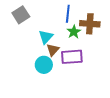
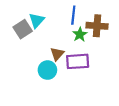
gray square: (21, 15) -> (23, 29), moved
cyan triangle: (46, 37) -> (37, 20), moved

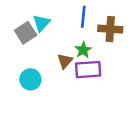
green star: (80, 34) -> (83, 50), moved
cyan circle: (47, 70) -> (30, 79), moved

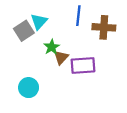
green star: (83, 50) -> (52, 47), moved
cyan circle: (30, 79) -> (29, 88), moved

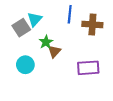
purple rectangle: (83, 66) -> (88, 68), moved
cyan circle: (29, 88) -> (25, 65), moved

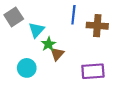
cyan triangle: (35, 19) -> (37, 30), moved
gray square: (21, 28) -> (14, 17), moved

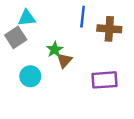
gray square: (14, 17) -> (16, 37), moved
cyan triangle: (37, 30) -> (27, 18), moved, turned 42

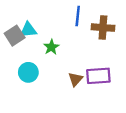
cyan triangle: (27, 18) -> (28, 30), moved
brown triangle: (64, 60) -> (75, 79), moved

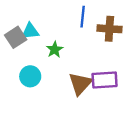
brown triangle: (75, 79) -> (80, 84), size x1.5

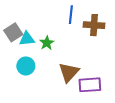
cyan triangle: (30, 31) -> (27, 39), moved
purple rectangle: (105, 80) -> (90, 85), moved

